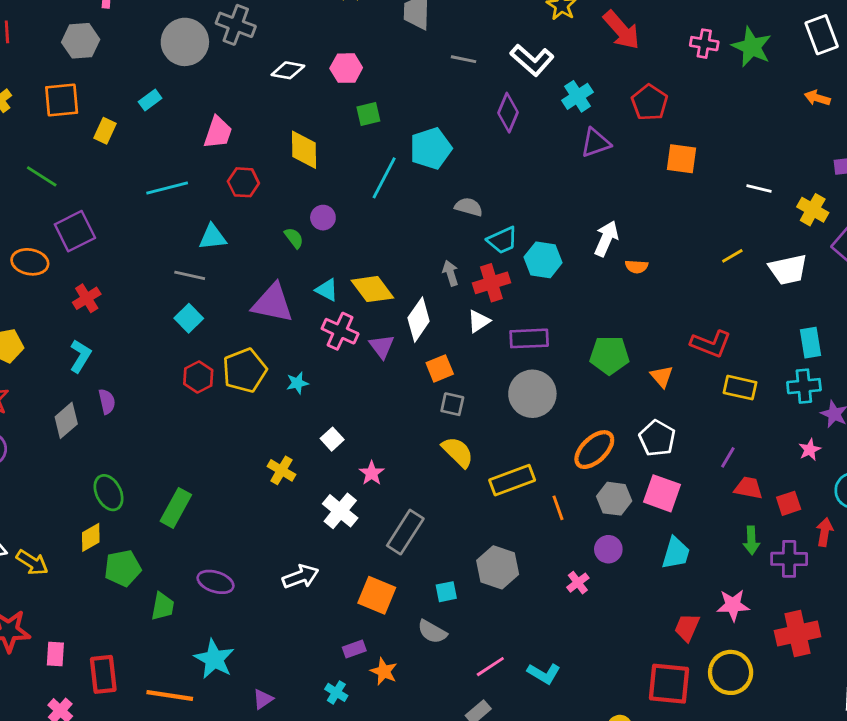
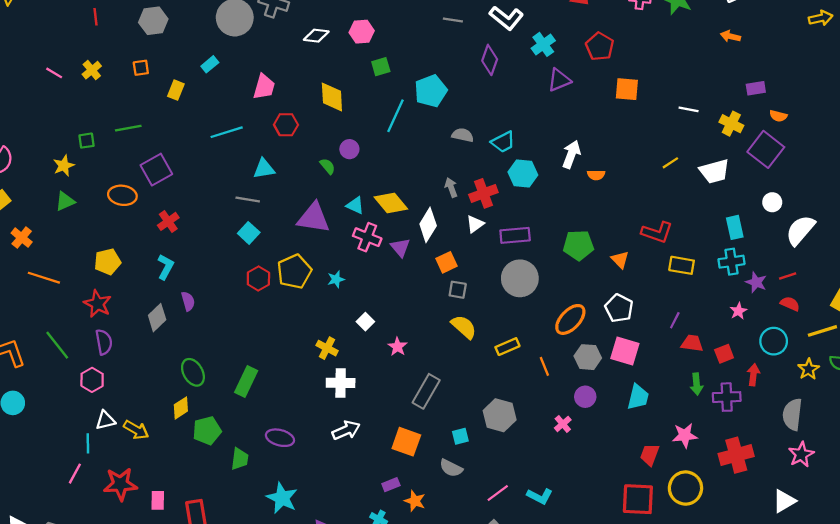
orange square: (62, 100) -> (141, 68), size x0.6
green line: (42, 176) -> (128, 128), turned -40
cyan trapezoid: (502, 240) -> (503, 142), moved
yellow rectangle: (512, 480) -> (507, 347), size x0.7
white cross: (340, 511) -> (341, 383), moved, turned -36

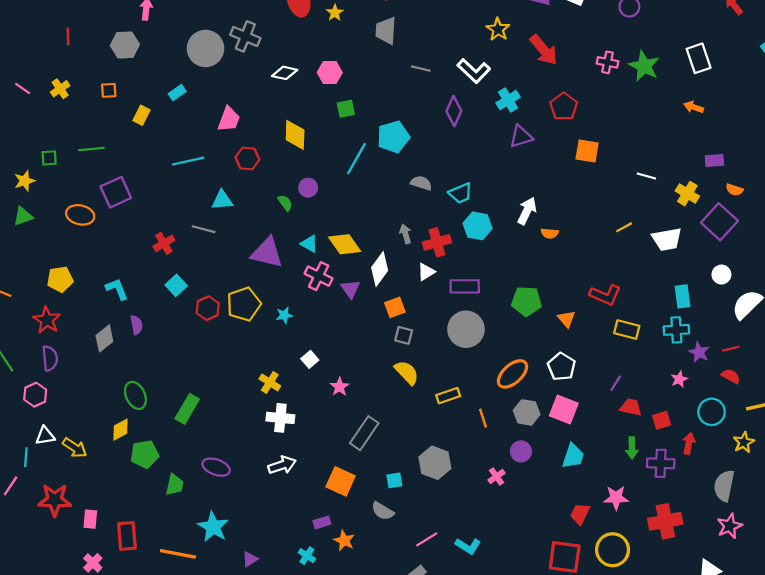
red cross: (168, 221) -> (164, 243), moved
cyan square: (249, 233) -> (176, 285), moved
cyan L-shape: (166, 267) -> (117, 289), turned -55

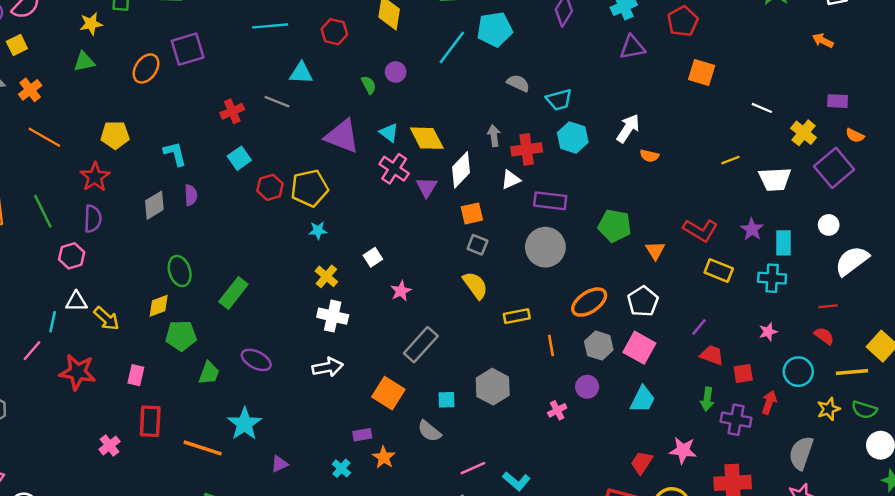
orange ellipse: (80, 215) -> (146, 68), turned -76
cyan star: (284, 315) -> (318, 230), moved
purple star: (699, 352) -> (752, 229), moved
pink rectangle: (90, 519) -> (136, 375), moved

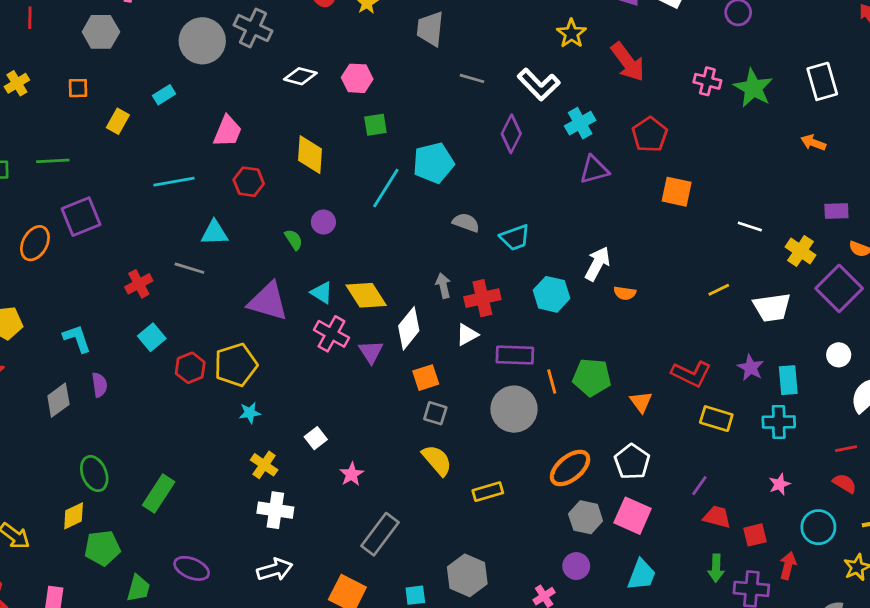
cyan hexagon: (573, 137) -> (552, 294), moved
orange line: (551, 345) -> (552, 381), moved

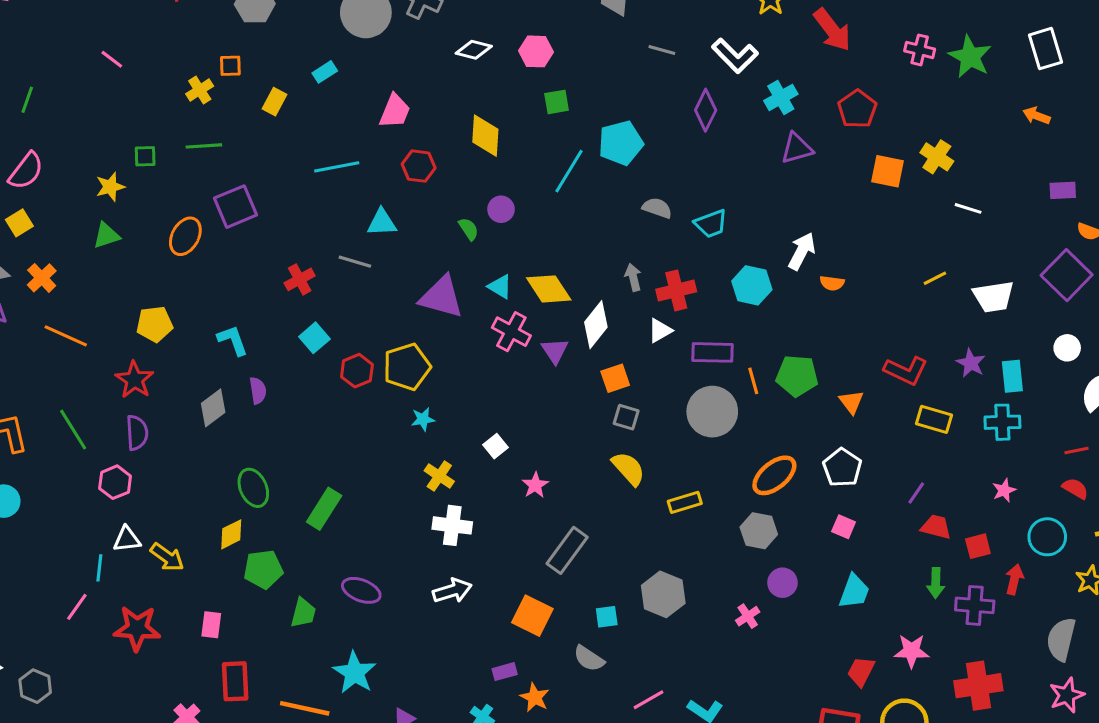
yellow cross: (17, 83) -> (200, 90), moved
yellow cross: (800, 251) -> (937, 157), moved
pink square: (633, 516) -> (844, 527), size x0.6
gray hexagon: (586, 517) -> (759, 531), moved

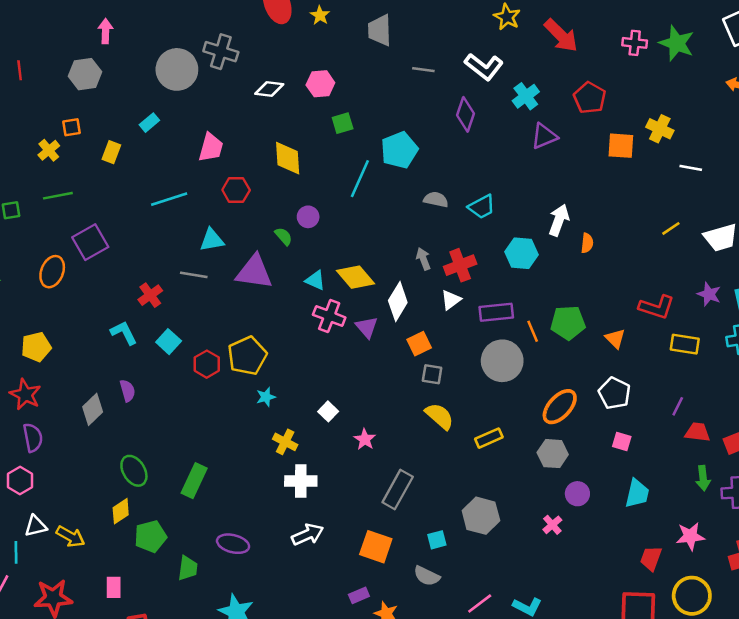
orange semicircle: (832, 283) -> (587, 243), turned -84
purple triangle: (441, 297) -> (254, 272), moved
cyan L-shape: (233, 340) -> (124, 333), moved

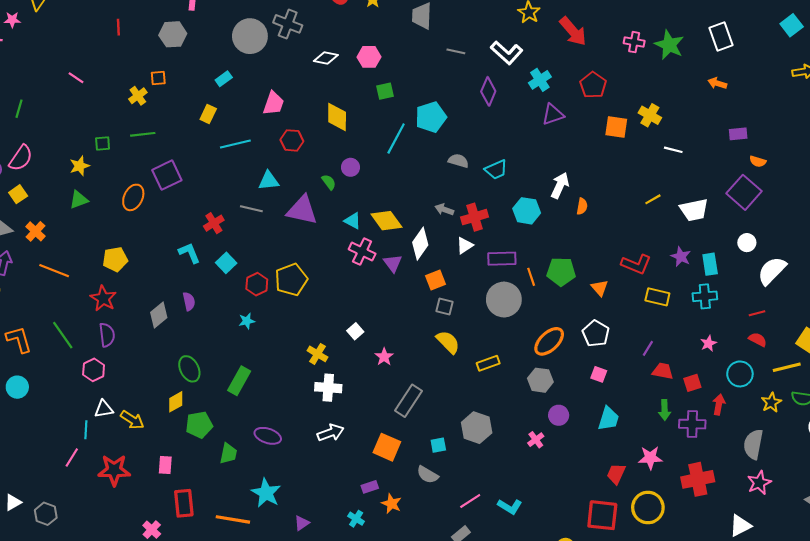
yellow rectangle: (111, 152) -> (208, 114), moved
gray arrow: (423, 259) -> (444, 210), turned -54
cyan star: (266, 397) -> (247, 321), moved

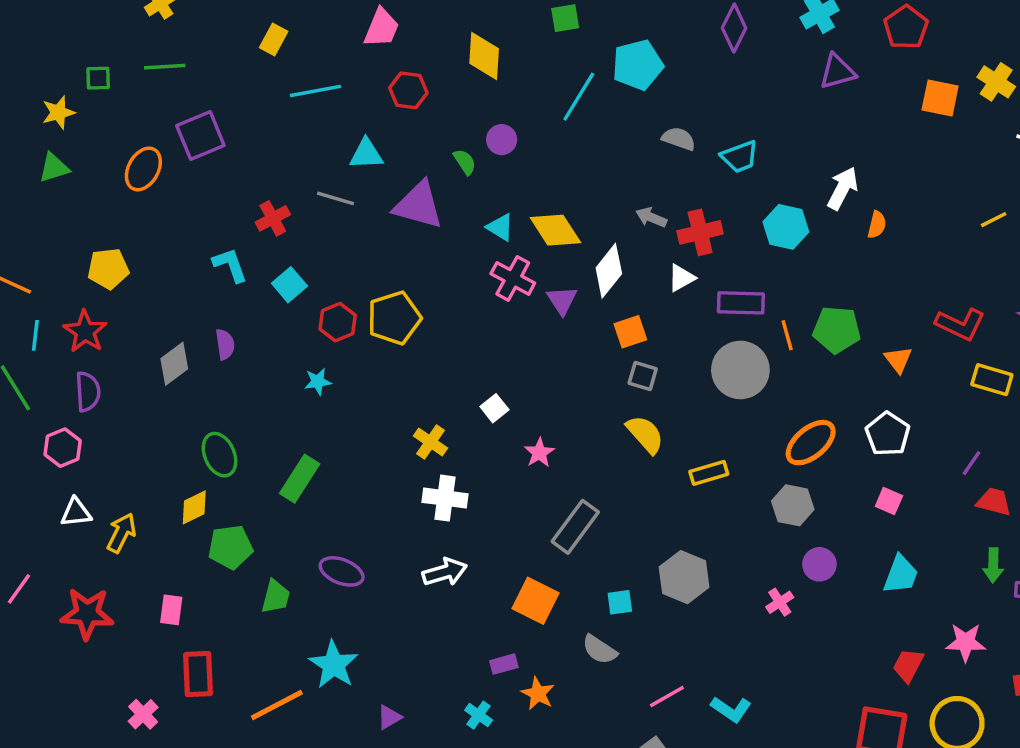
yellow arrow: (132, 420) -> (121, 533), turned -100
cyan line: (86, 430) -> (35, 335), moved
orange line: (233, 519) -> (277, 705), turned -40

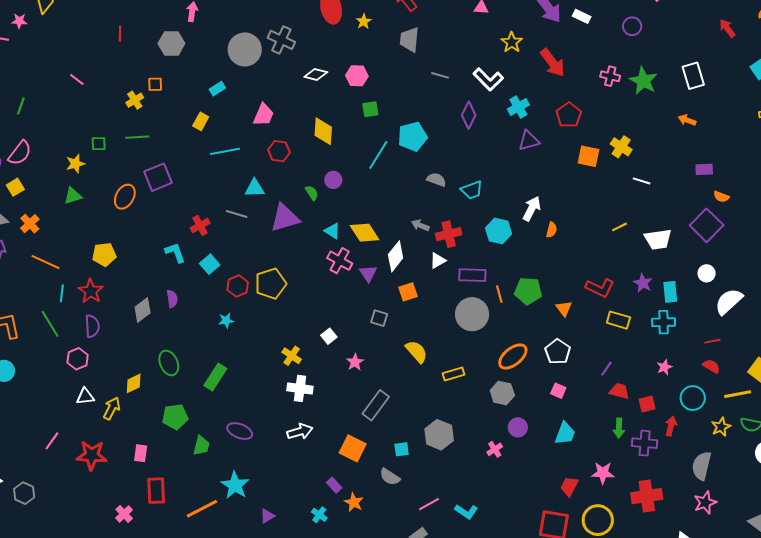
purple triangle: (418, 205) -> (285, 218), turned -32
gray square: (643, 376) -> (379, 318), moved
yellow diamond: (194, 507) -> (134, 383), moved
purple rectangle: (504, 664) -> (334, 485), turned 63

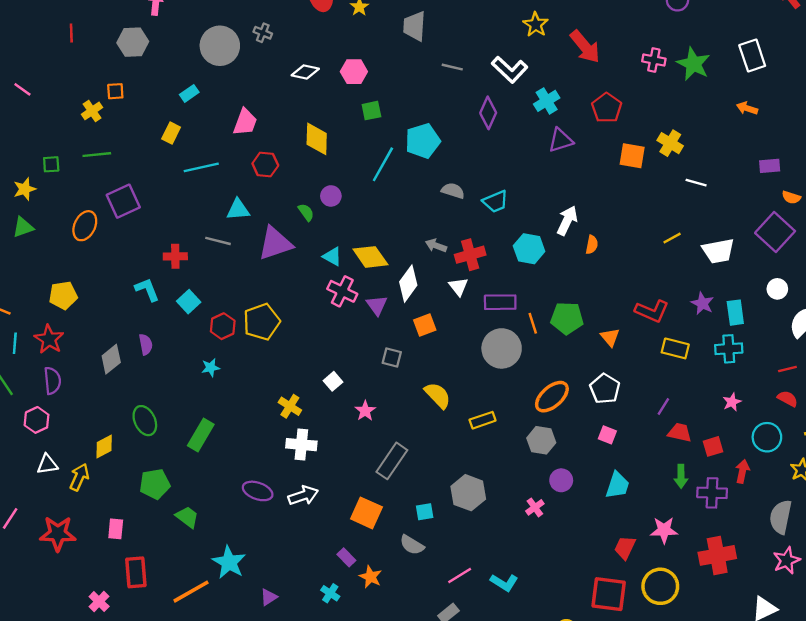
gray cross: (281, 40) -> (263, 33), size x0.6
red cross: (200, 226) -> (175, 256), turned 30
white triangle: (438, 261) -> (458, 287), turned -36
purple ellipse: (240, 431) -> (258, 491), moved
green trapezoid: (201, 446) -> (187, 517), turned -65

